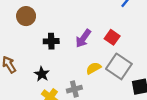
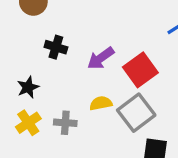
red square: (112, 37) -> (140, 70), size x1.5

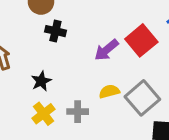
black cross: (56, 47) -> (55, 31), moved
red square: (140, 70) -> (141, 40), moved

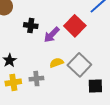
black cross: (55, 31) -> (31, 26), moved
yellow cross: (44, 114) -> (13, 82), turned 35

